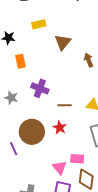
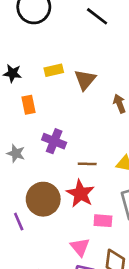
yellow rectangle: (39, 24) -> (54, 70), moved
red star: (60, 127) -> (80, 194), size x1.5
pink rectangle: (77, 159) -> (103, 221), moved

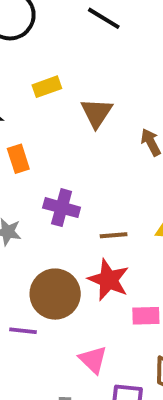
yellow rectangle: (54, 70) -> (47, 87), moved
purple line: (19, 222) -> (23, 331), turned -54
pink triangle: (80, 247) -> (93, 360), moved

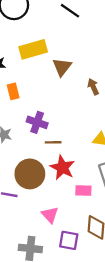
yellow rectangle: (47, 87) -> (33, 49), size x1.6
brown line: (114, 235) -> (53, 142), moved

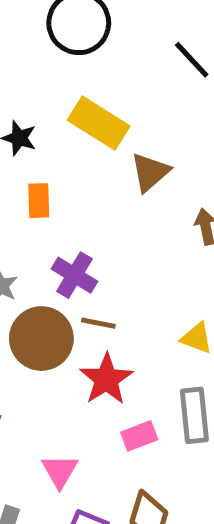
yellow rectangle: (33, 49) -> (99, 123), turned 36
brown circle: (30, 174) -> (41, 339), moved
pink rectangle: (83, 191) -> (139, 436), turned -35

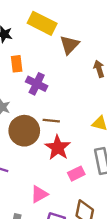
purple cross: (74, 275) -> (37, 84), moved
pink triangle: (60, 471) -> (39, 194), turned 36

